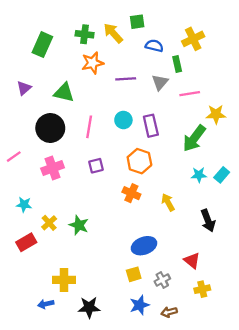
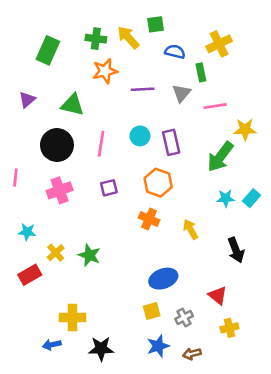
pink line: (14, 157) -> (15, 177), turned -49

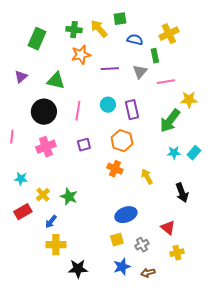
blue arrow: (52, 345) -> (51, 222), moved, turned -40

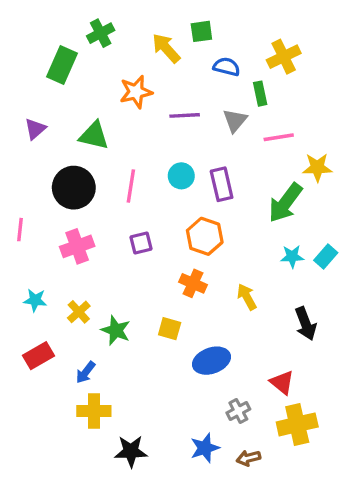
green cross: (74, 30) -> (101, 33), moved, turned -35
yellow cross: (43, 195) -> (79, 312), moved
yellow square: (117, 240) -> (170, 329), moved, turned 32
yellow cross: (177, 253) -> (297, 424), size x1.6

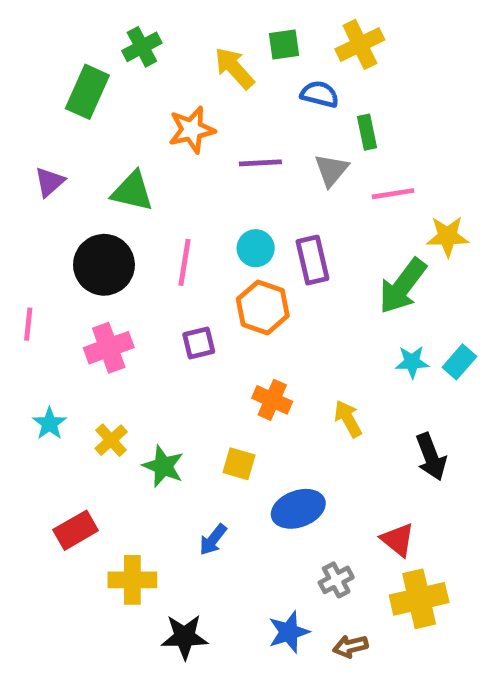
yellow cross: (284, 57) -> (360, 44), moved
orange hexagon: (205, 236) -> (263, 307), moved
cyan star: (35, 300) -> (49, 424), turned 30
red rectangle: (39, 356) -> (76, 530), moved
blue arrow: (86, 372) -> (213, 540), moved

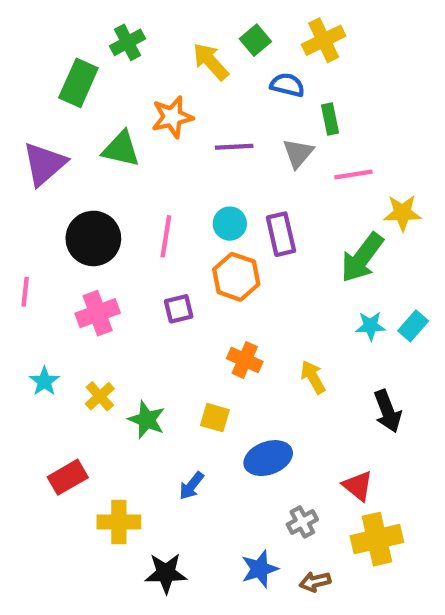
green square: (284, 44) -> (255, 40), turned -32
purple triangle: (49, 182) -> (44, 164), size x1.6
green triangle: (132, 191) -> (121, 149), moved

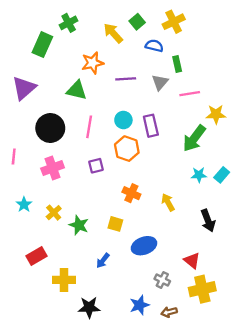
green triangle: (121, 149) -> (77, 90), moved
gray cross: (302, 522) -> (162, 280), turned -35

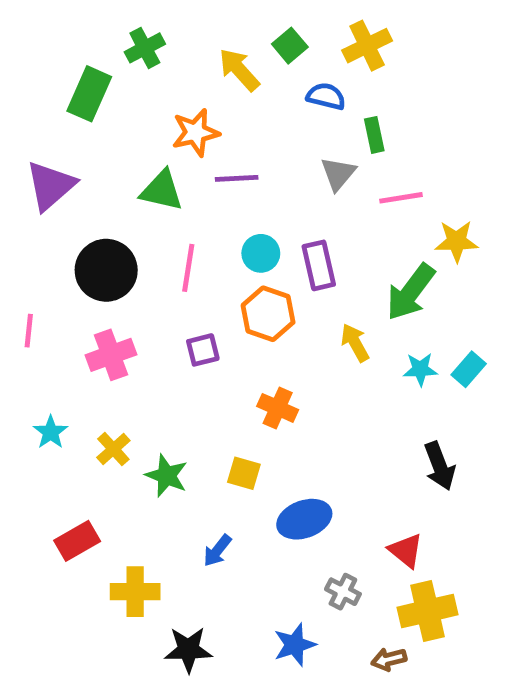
purple line: (126, 79) -> (237, 178), moved
yellow arrow: (168, 202) -> (355, 343), moved
brown arrow: (169, 312) -> (389, 659), moved

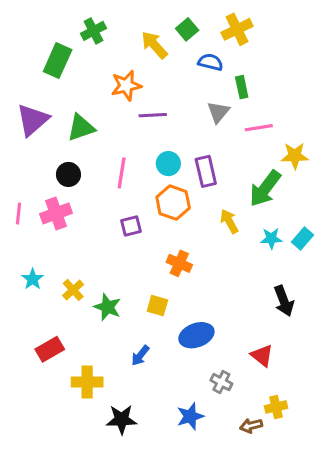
green triangle: (162, 191) -> (81, 128), moved, turned -32
black circle: (106, 270) -> (68, 174), size x0.6
pink cross: (111, 355) -> (56, 213), moved
yellow cross: (428, 611) -> (276, 407), moved, size x0.6

